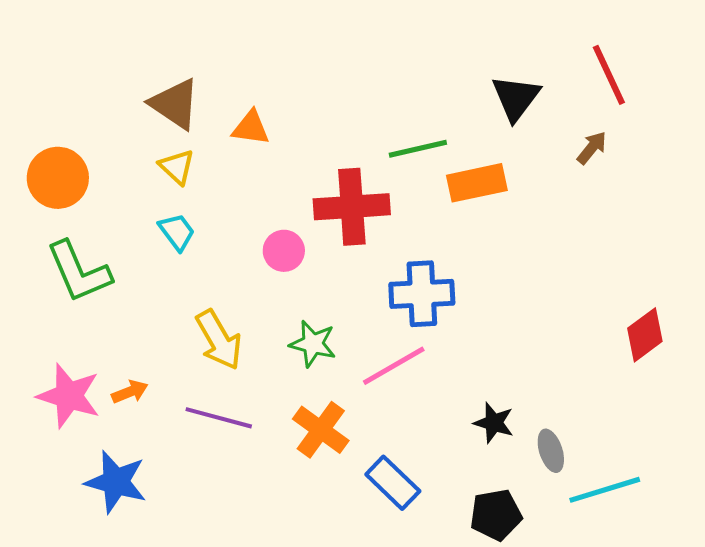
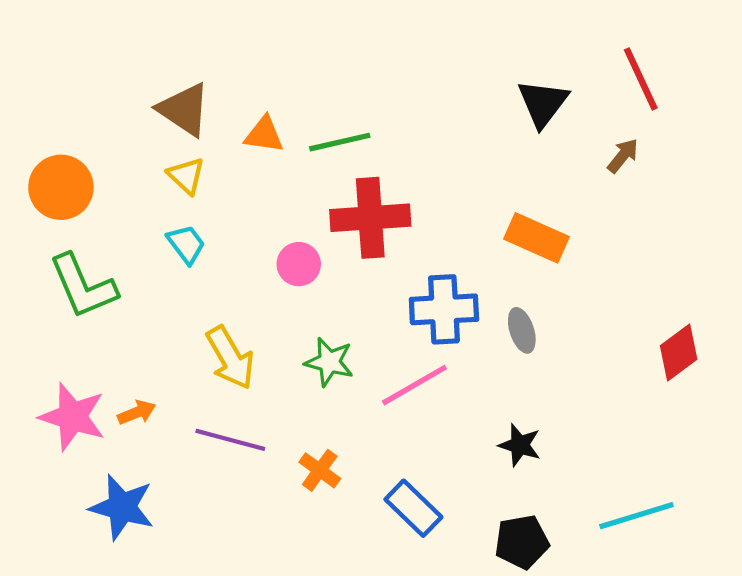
green line: (418, 149) -> (340, 142), moved
orange rectangle: (477, 183) -> (537, 238), moved, turned 36
orange cross: (321, 430) -> (320, 470), moved, size x0.7
gray ellipse: (551, 451) -> (522, 330), moved

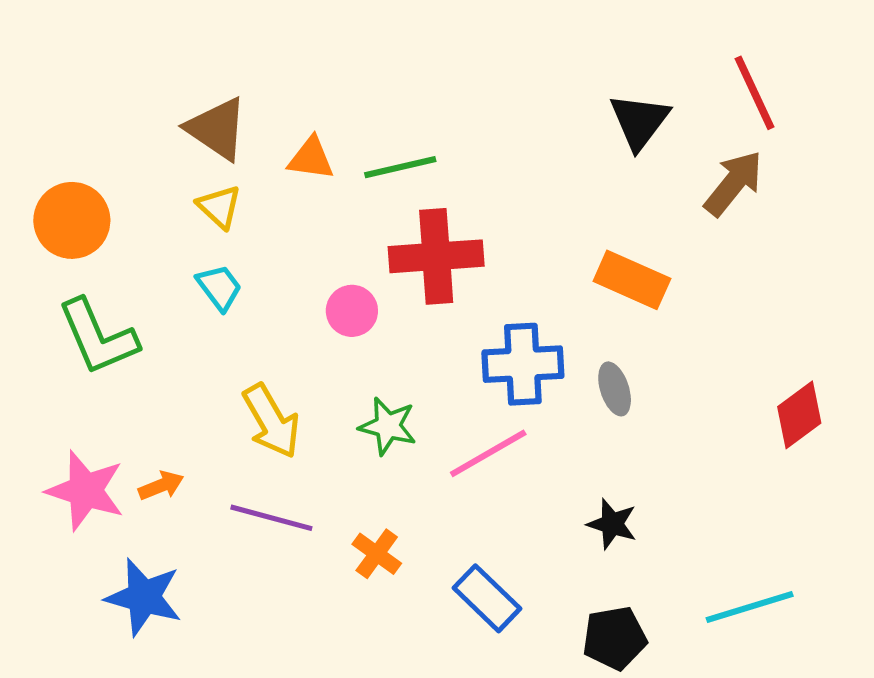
brown arrow: (623, 156) -> (734, 183), size x1.6

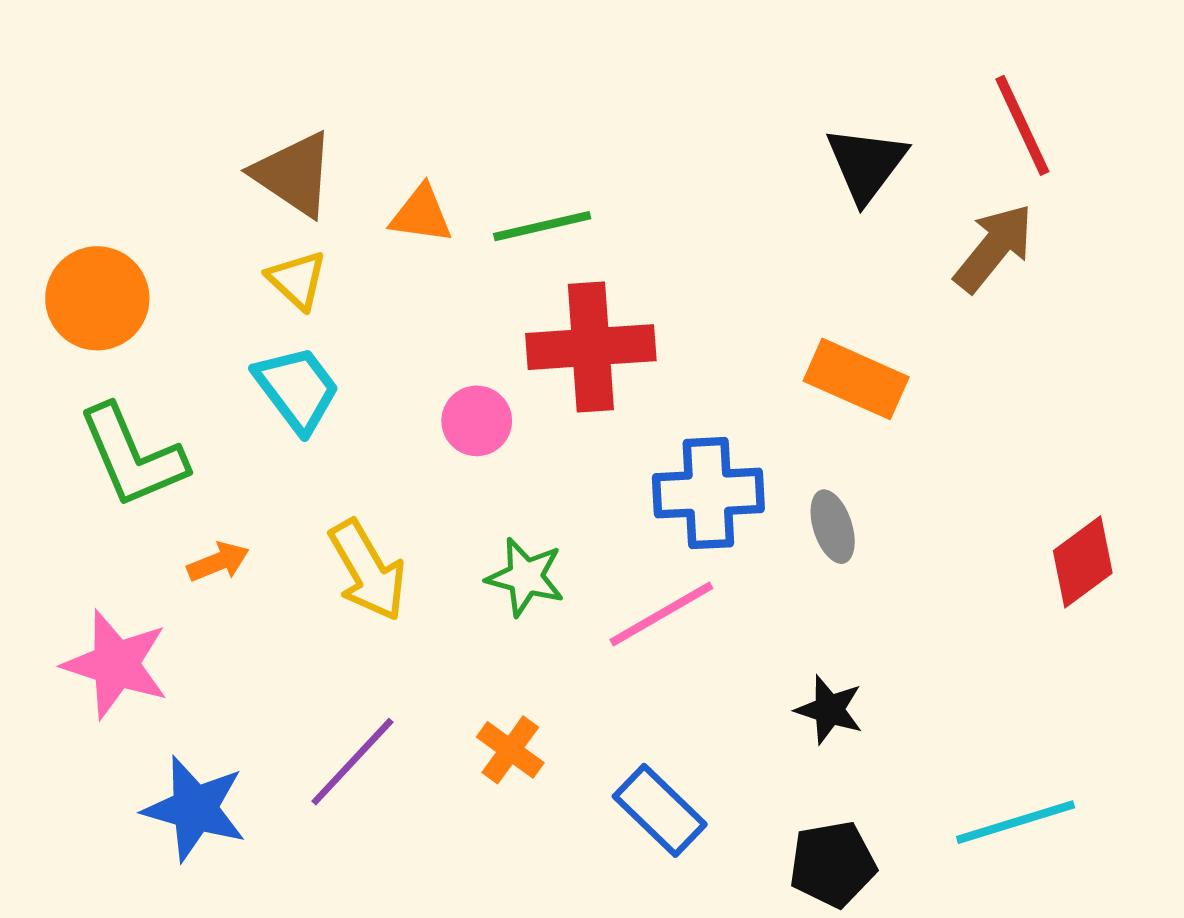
cyan trapezoid: (219, 287) -> (297, 389), size x1.4
orange arrow: (161, 486) -> (218, 562), moved
purple line: (271, 518) -> (352, 762), moved, turned -62

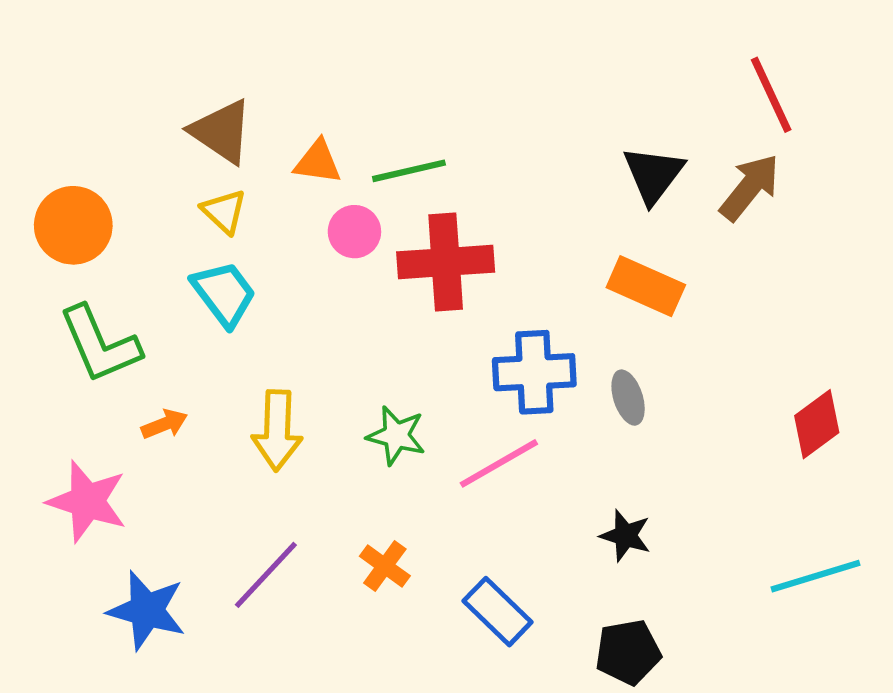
black triangle: (866, 164) -> (653, 175), moved
pink circle: (477, 421) -> (354, 232), moved
yellow arrow: (368, 570) -> (277, 430), turned 32
cyan line: (1016, 822) -> (815, 576), moved

